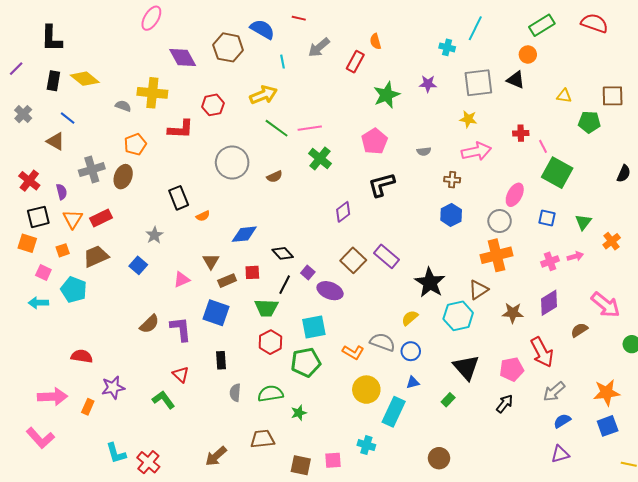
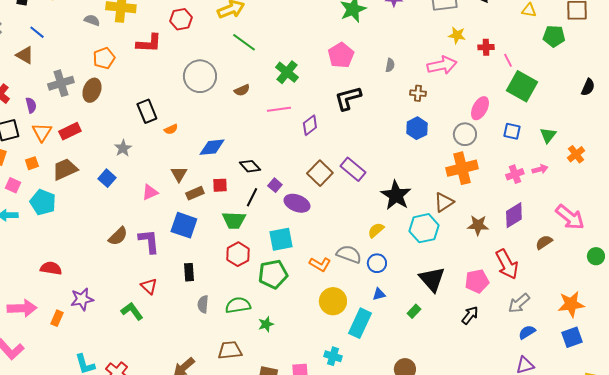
yellow star: (468, 119) -> (457, 35), moved
pink line: (310, 128) -> (279, 109), moved
gray semicircle: (424, 151) -> (390, 65), turned -72

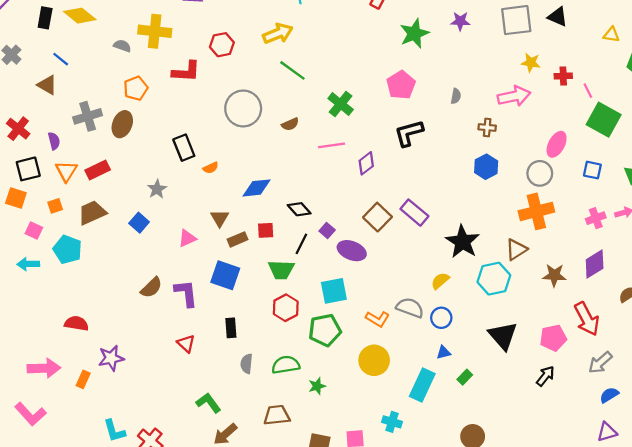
yellow circle: (333, 301) -> (374, 360), moved
green L-shape: (132, 311) -> (208, 403), moved
green rectangle: (414, 311) -> (465, 377), moved

